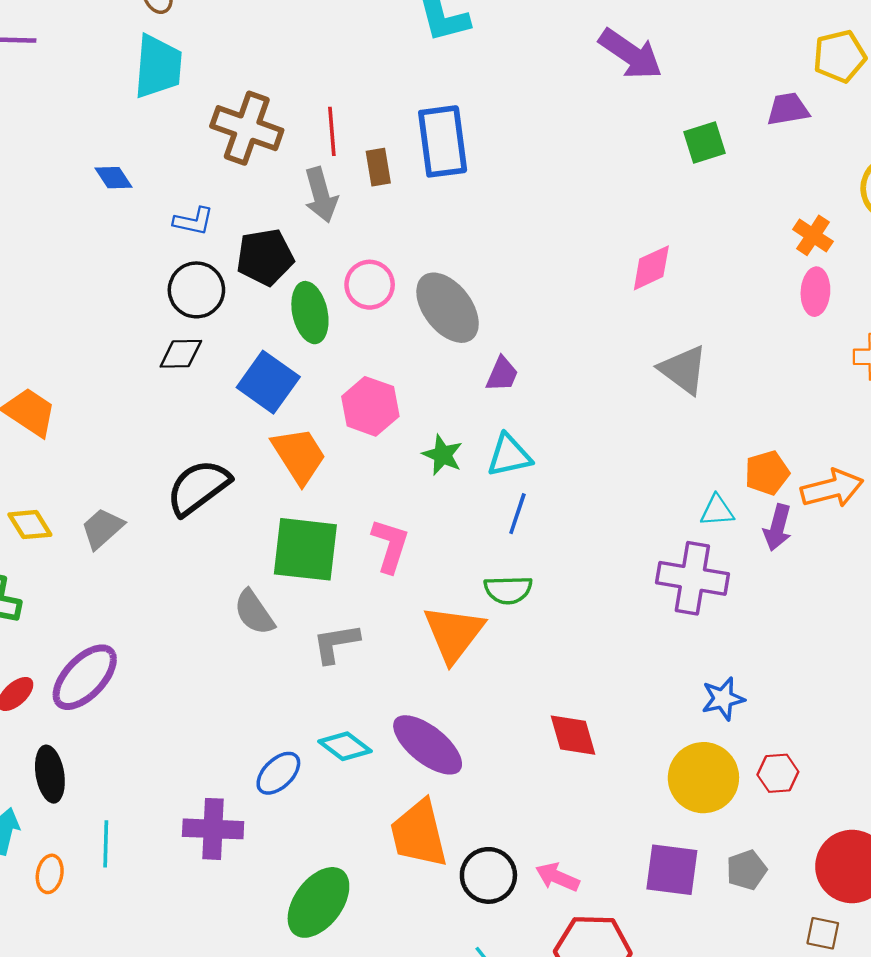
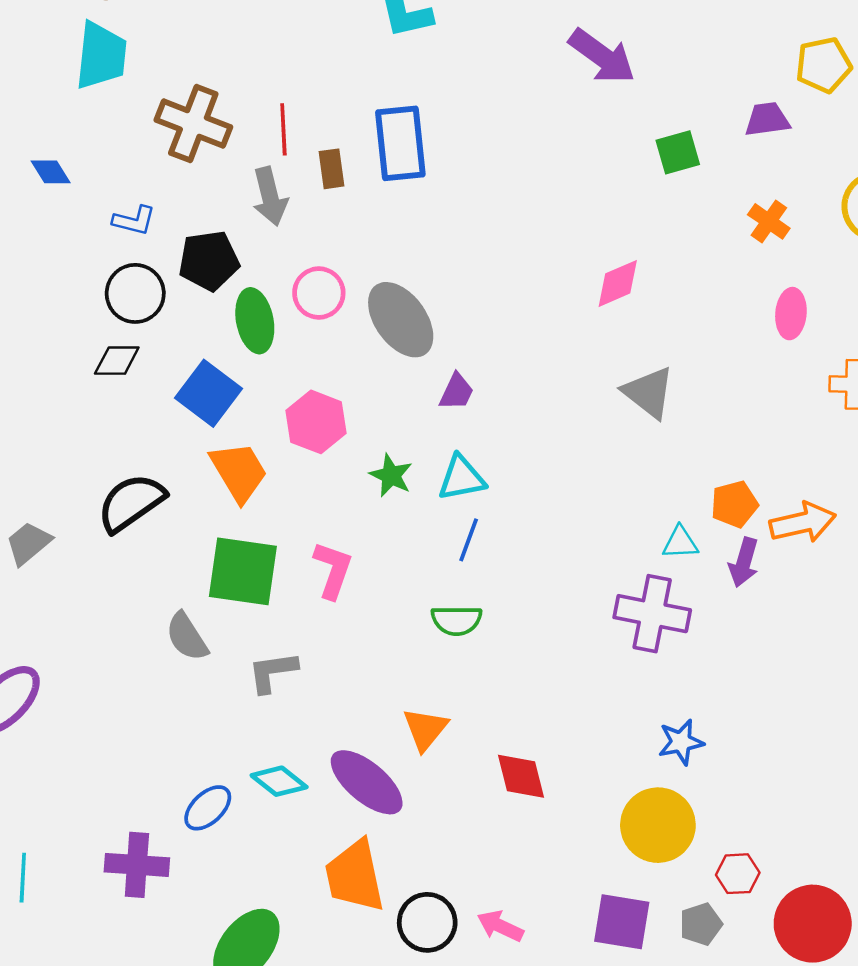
orange cross: (813, 235) -> (769, 221), moved
orange triangle: (454, 634) -> (425, 729), moved, size x0.7
red hexagon: (778, 773) -> (738, 874), moved

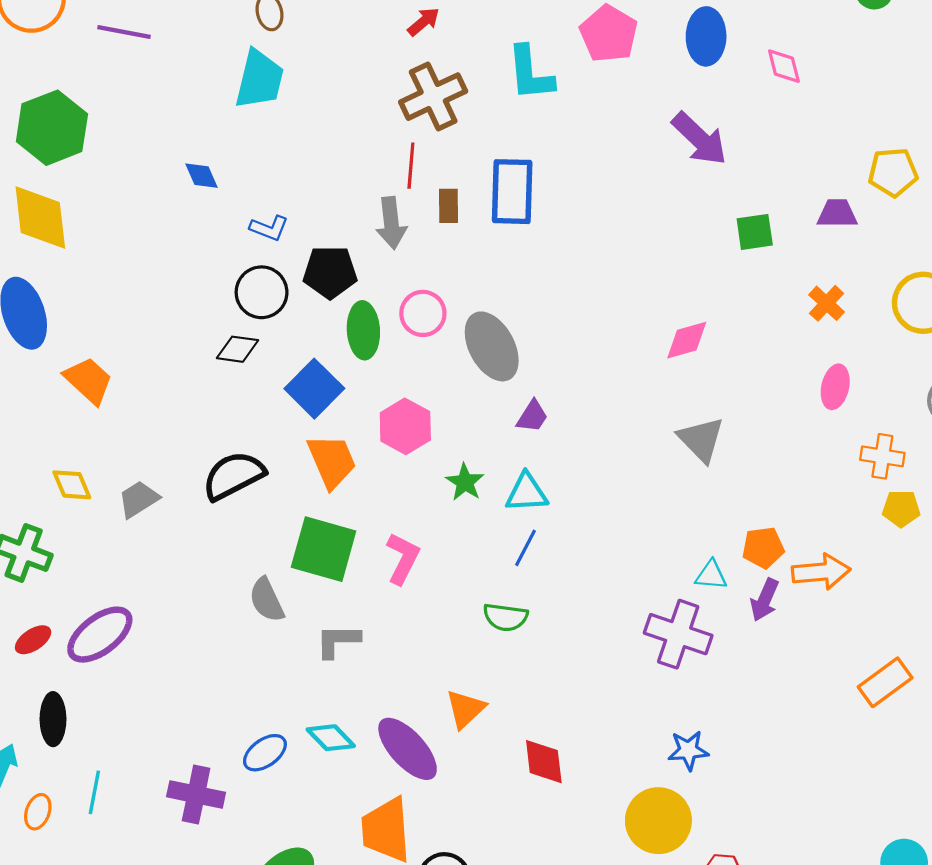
brown cross: (193, 124) -> (433, 97), moved, turned 36

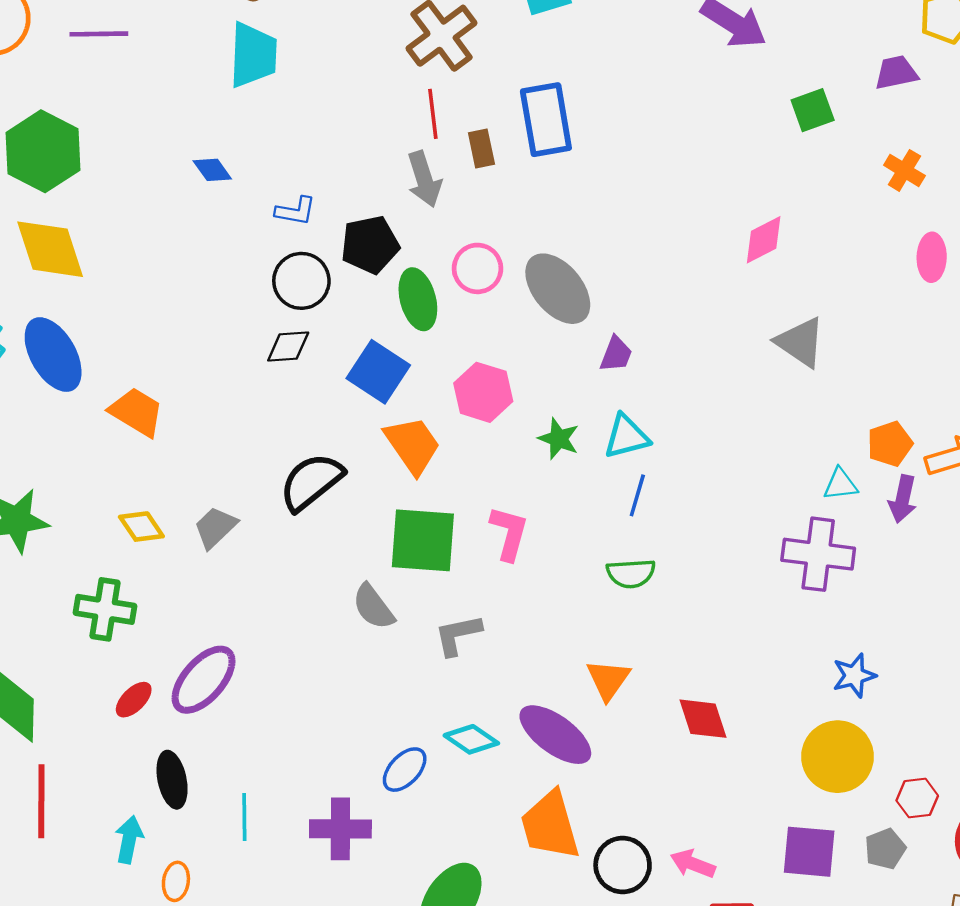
cyan line: (94, 792) -> (244, 817), moved

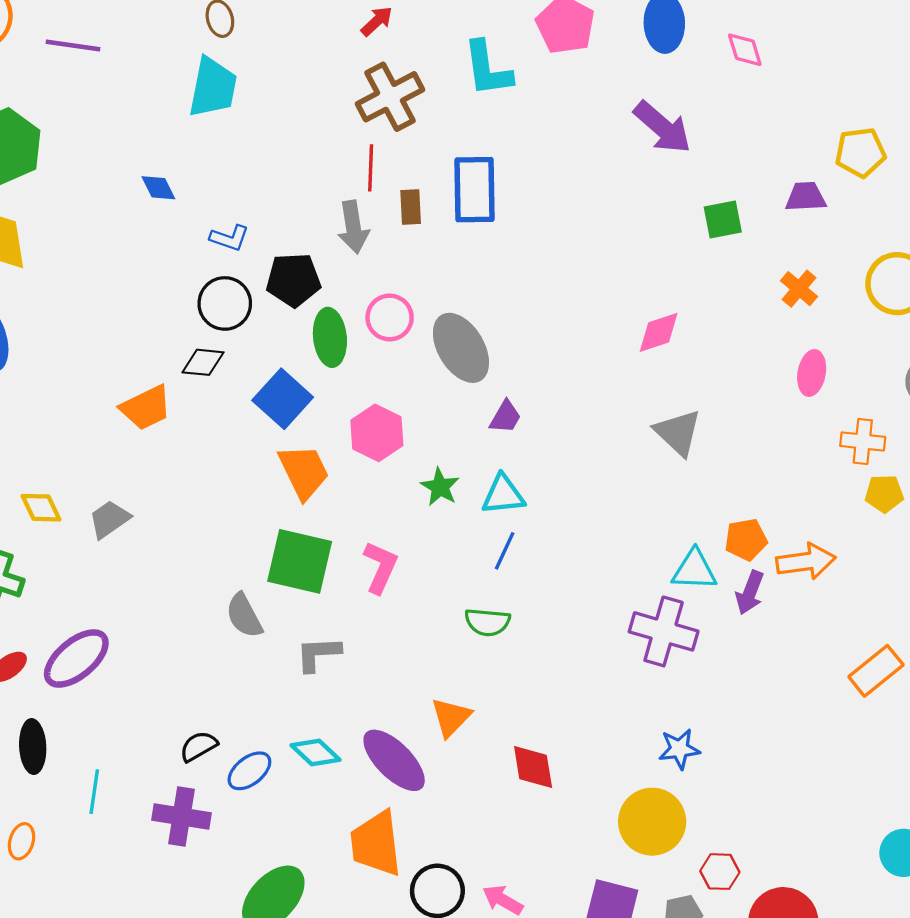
orange trapezoid: (136, 412) -> (146, 408), moved, turned 114
black semicircle: (311, 482) -> (199, 746), moved, size x0.6
cyan triangle: (840, 484) -> (694, 570), size x1.4

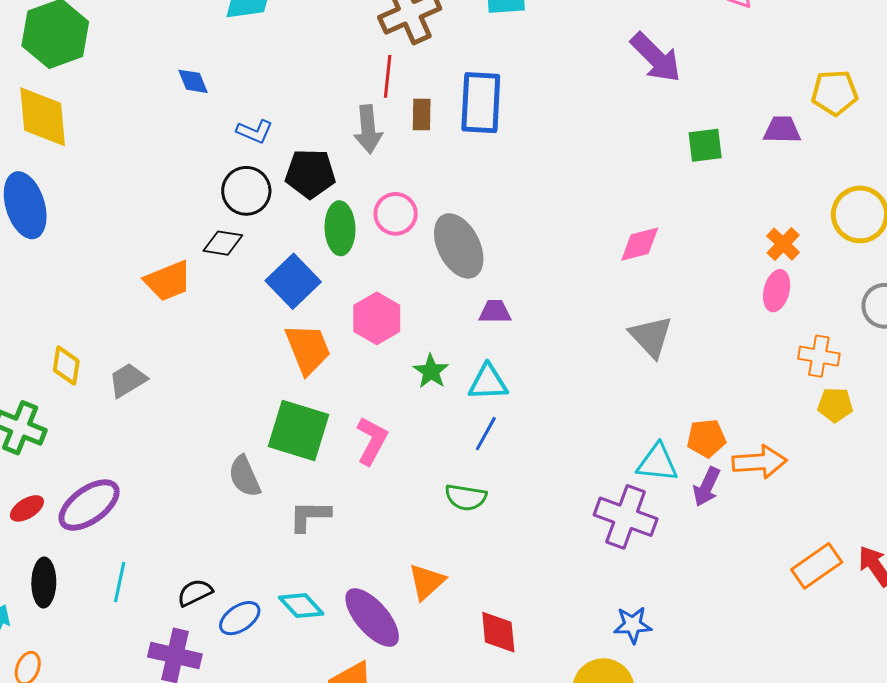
orange cross: (799, 289) -> (783, 244), moved
purple trapezoid: (505, 417) -> (495, 312), turned -124
yellow diamond: (41, 508) -> (66, 365), turned 30
cyan line: (94, 792) -> (120, 582), moved

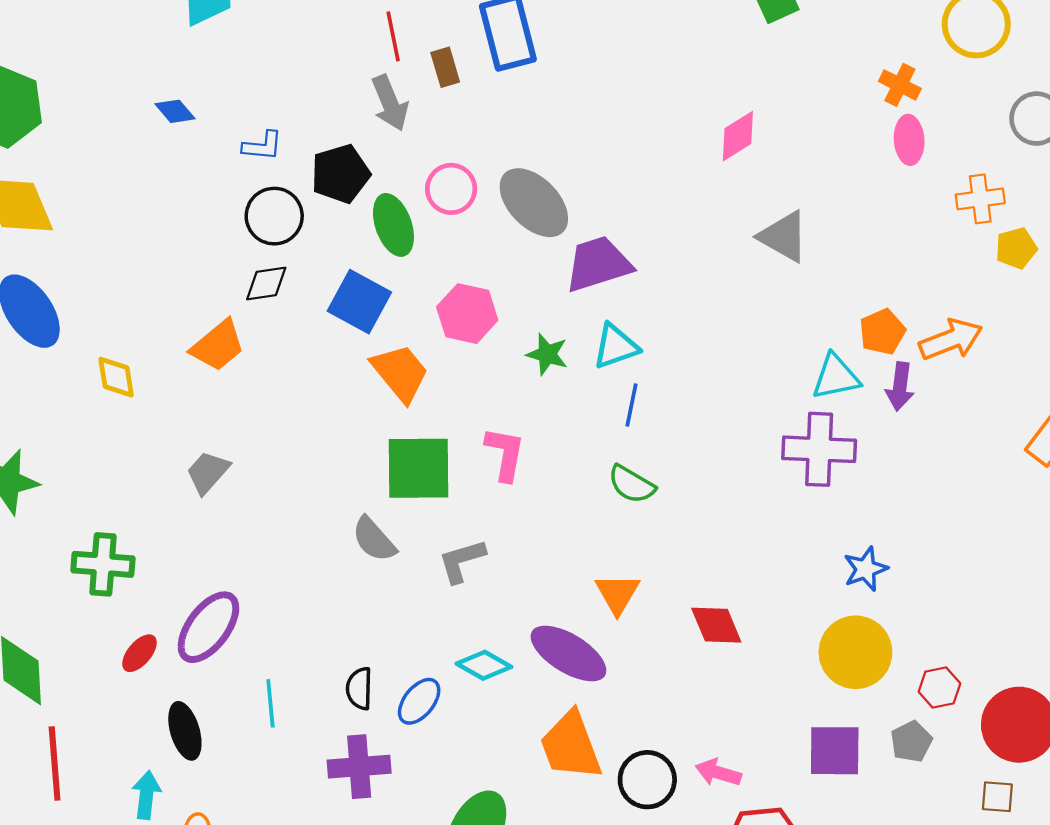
purple trapezoid: (495, 312) -> (598, 264), size x1.8
yellow diamond: (66, 365) -> (116, 377), moved
green semicircle: (466, 497) -> (631, 484), turned 39
black semicircle: (195, 593) -> (359, 688), turned -45

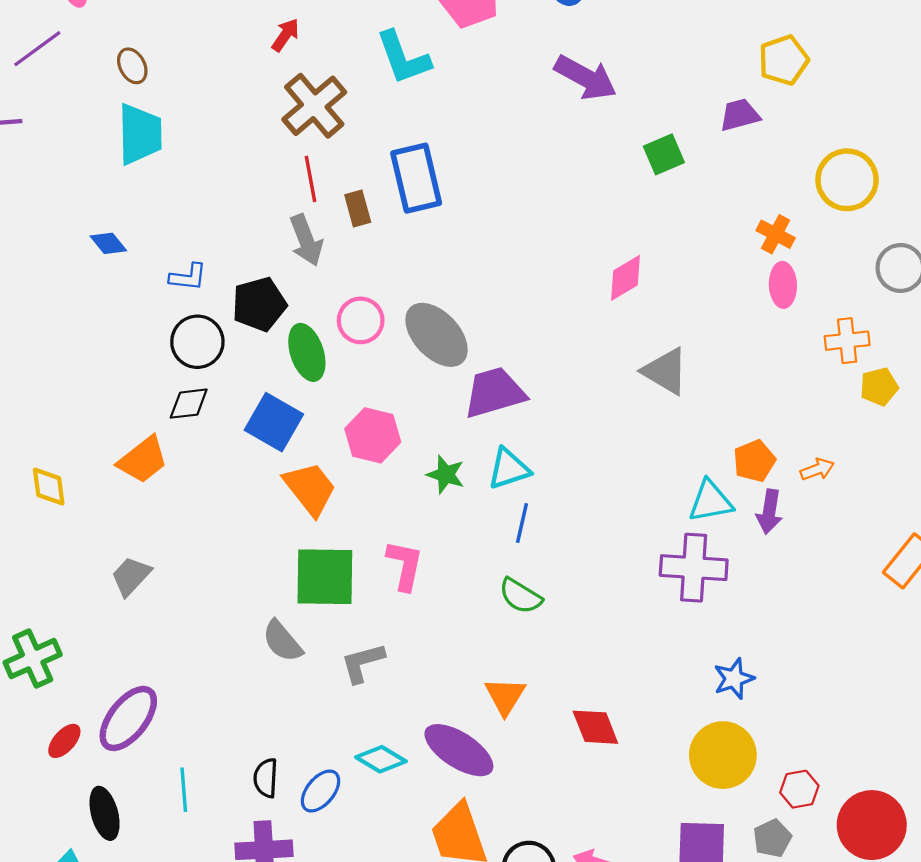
orange arrow: (951, 340) -> (817, 469), size x0.6
green cross: (103, 564) -> (33, 658), turned -30

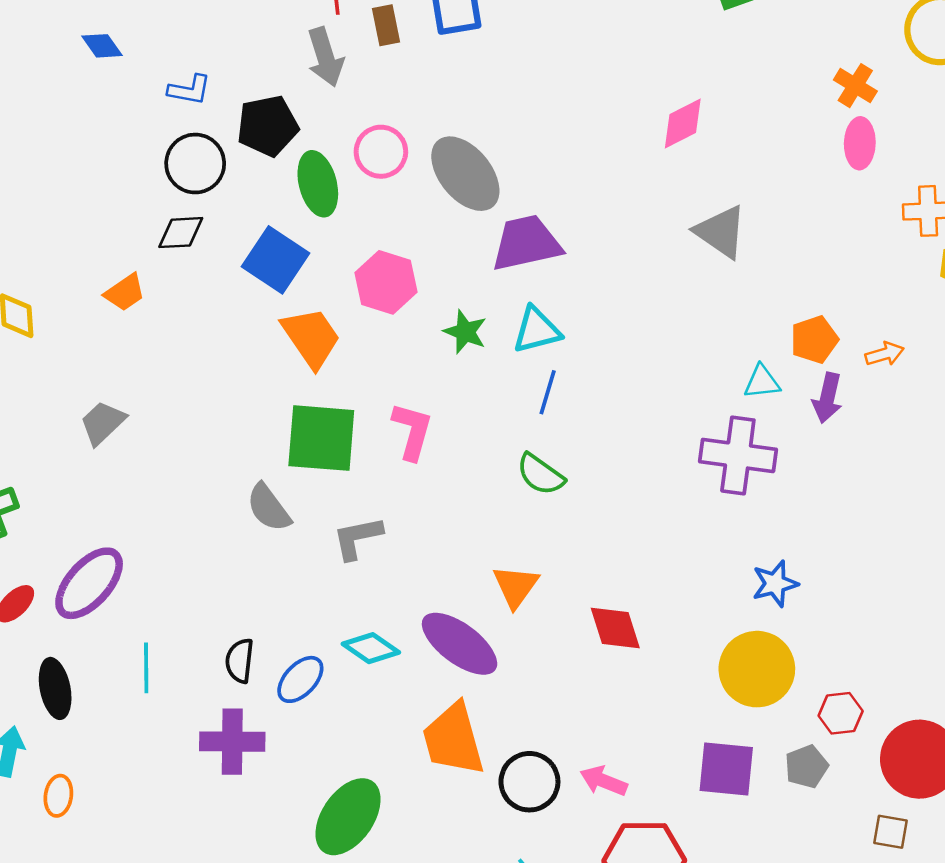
orange trapezoid: (143, 460) -> (125, 293), size x0.7
cyan triangle: (711, 501) -> (762, 382), size x0.7

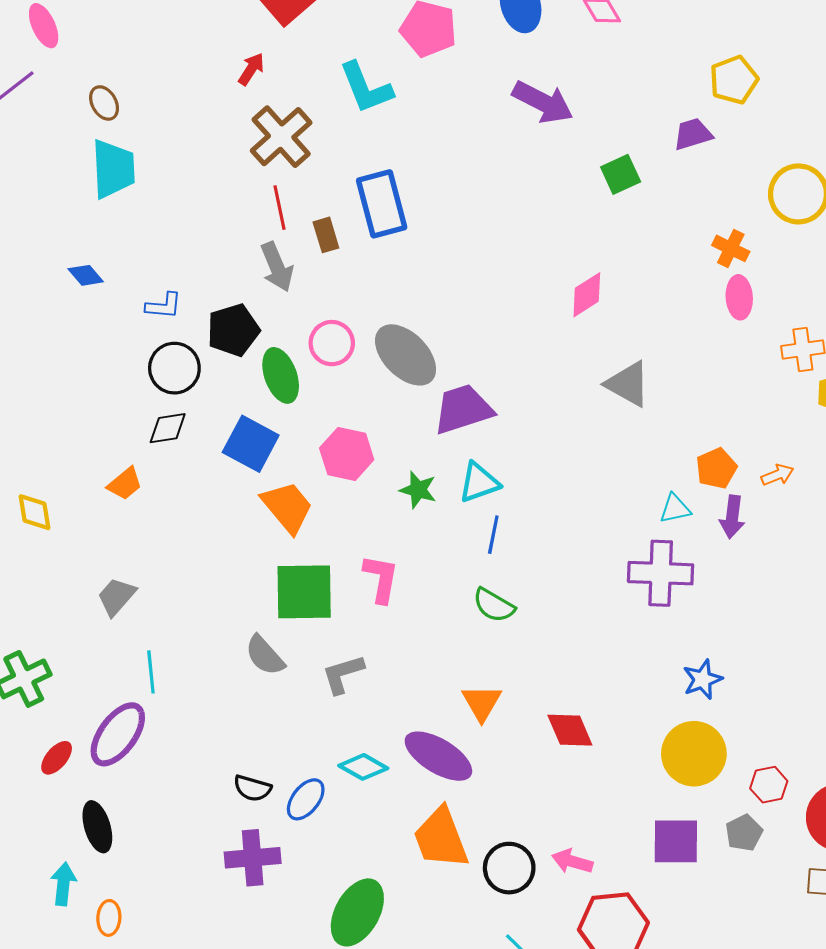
black semicircle: (240, 661) -> (252, 788), turned -75
cyan line: (146, 668) -> (151, 672), moved

